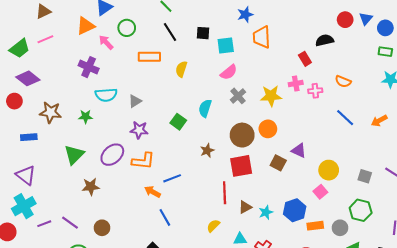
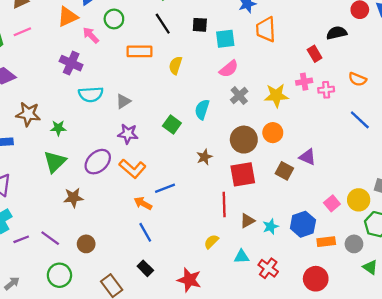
green star: (86, 117) -> (58, 128), moved
orange L-shape: (143, 161) -> (133, 169), turned 35
yellow circle: (329, 170) -> (359, 200), moved
blue line: (165, 217) -> (145, 232), moved

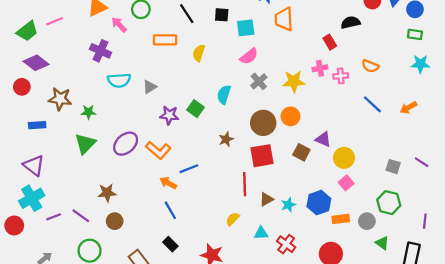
purple star: (128, 134) -> (169, 115), moved
brown star: (73, 198) -> (107, 193), moved
yellow circle: (359, 200) -> (344, 158), moved

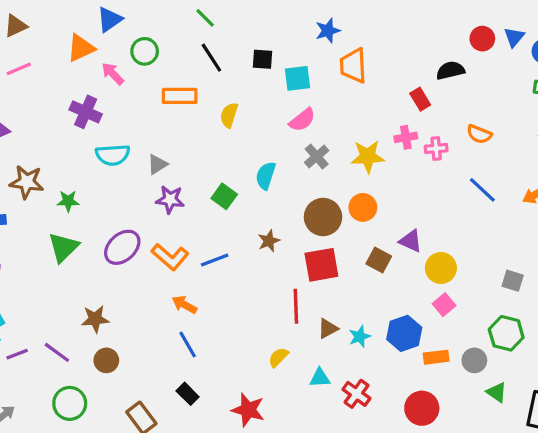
purple star: (169, 115) -> (170, 199), moved
blue line: (189, 169) -> (215, 260), moved

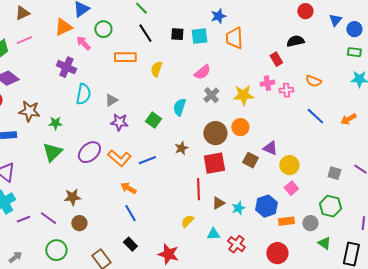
red circle: (482, 39) -> (305, 11), moved
cyan square: (298, 78) -> (199, 36), moved
cyan semicircle: (113, 155) -> (83, 94), turned -75

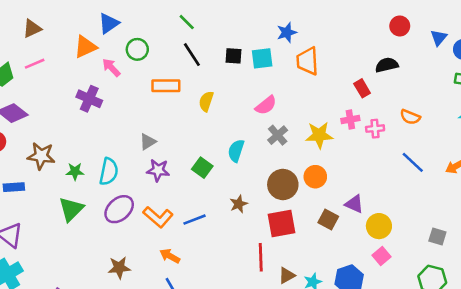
cyan semicircle: (83, 94) -> (109, 171), moved
brown star: (72, 197) -> (119, 268), moved

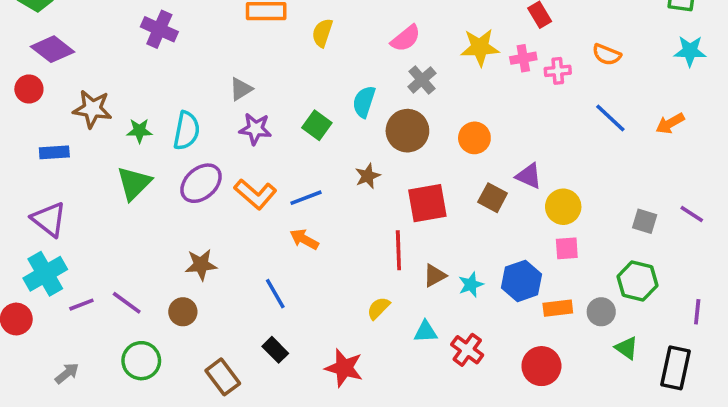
yellow star: (319, 135) -> (480, 47), moved
brown circle: (283, 184) -> (407, 131), moved
orange arrow: (170, 256) -> (304, 239), moved
pink square: (382, 256) -> (567, 248), turned 36

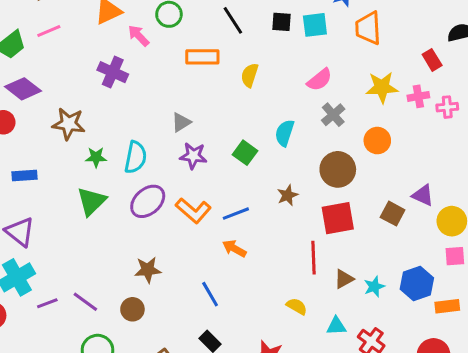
brown star: (92, 109) -> (69, 124), moved
brown circle: (407, 131) -> (338, 169), moved
orange circle: (474, 138) -> (377, 141), moved
yellow semicircle: (378, 308) -> (297, 306), turned 75

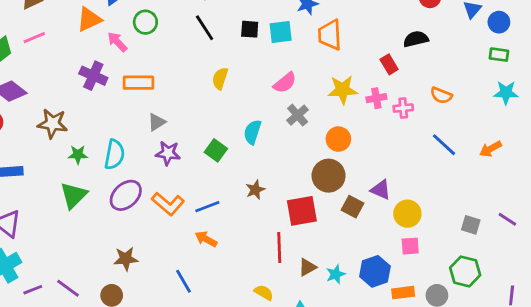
orange rectangle: (202, 57) -> (138, 83), moved
brown circle: (338, 169) -> (329, 176), moved

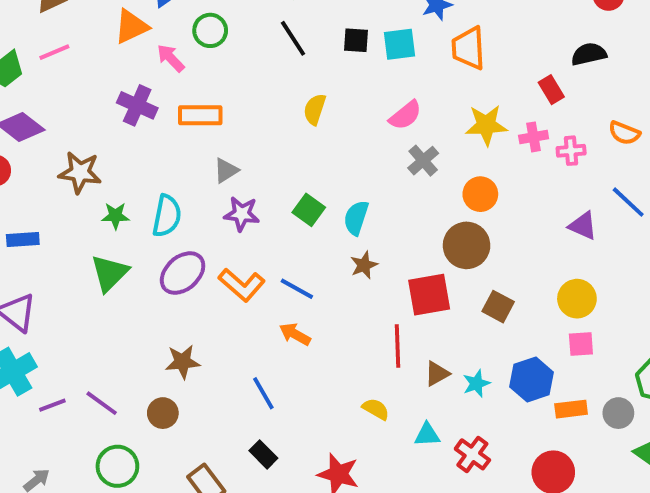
cyan semicircle: (252, 132) -> (356, 218), moved
purple triangle: (381, 190) -> (583, 226), moved
blue line: (207, 207) -> (297, 289), turned 50
brown square: (352, 207) -> (498, 307), moved

